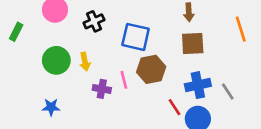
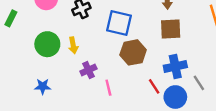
pink line: (124, 80) -> (108, 88), moved
purple cross: (102, 89) -> (88, 70), turned -35
gray line: (228, 92) -> (199, 83), moved

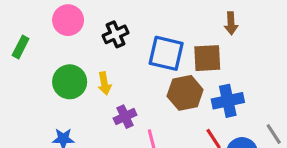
brown square: (171, 29) -> (207, 58), moved
blue cross: (175, 66) -> (228, 101), moved

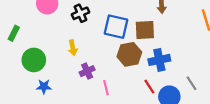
green rectangle: (21, 47) -> (14, 33), moved
green circle: (70, 82) -> (34, 60), moved

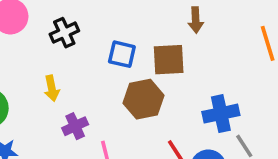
blue square: (116, 27) -> (122, 54), size x0.7
blue cross: (159, 60) -> (221, 114), moved

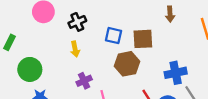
brown arrow: (196, 20) -> (170, 14), moved
yellow arrow: (52, 88) -> (75, 49), moved

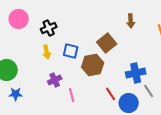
blue square: (113, 36) -> (71, 51), moved
brown square: (143, 39) -> (107, 43), turned -36

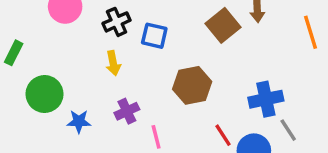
brown square: (107, 43) -> (223, 25), moved
blue square: (71, 51) -> (154, 36), moved
blue star: (16, 94) -> (79, 121), moved

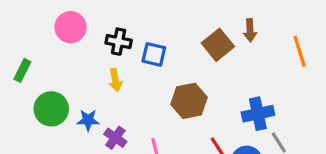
black cross: (117, 22) -> (119, 42), turned 35
purple cross: (127, 111) -> (115, 138), moved, turned -30
blue star: (79, 121) -> (88, 120), moved

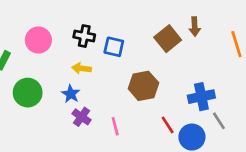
pink circle: (70, 27) -> (38, 40), moved
yellow arrow: (115, 80) -> (82, 68), turned 108
blue star: (88, 120) -> (71, 94), moved, turned 30

